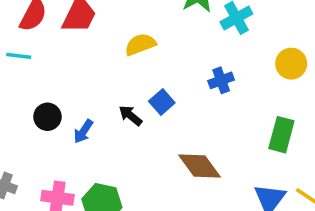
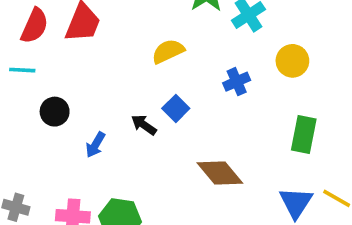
yellow semicircle: (140, 44) -> (168, 51), moved
yellow circle: (291, 64) -> (292, 61), moved
black circle: (47, 117) -> (55, 112), moved

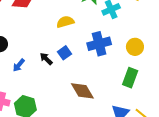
yellow circle: (292, 61) -> (135, 47), moved
blue cross: (237, 82) -> (99, 44), size x1.6

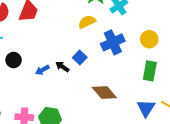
yellow semicircle: (65, 22) -> (87, 22), moved
blue arrow: (19, 65) -> (42, 70), moved, turned 32

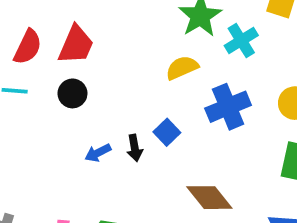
black circle: (14, 60) -> (72, 93), moved
black arrow: (62, 67) -> (135, 148), turned -136

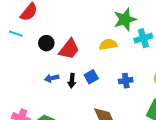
red trapezoid: (76, 45) -> (69, 49), moved
blue cross: (228, 107) -> (126, 81), moved, size x0.6

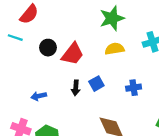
green star: (125, 19) -> (112, 18), moved
blue arrow: (52, 78) -> (39, 96), moved

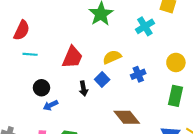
cyan line: (15, 38) -> (30, 54), moved
black circle: (48, 48) -> (41, 88), moved
yellow semicircle: (115, 49) -> (112, 57), moved

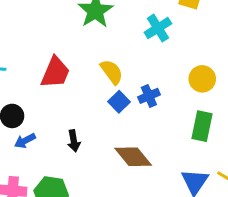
yellow semicircle: (112, 57) -> (112, 72), turned 78
blue square: (102, 79) -> (119, 102), moved
black arrow: (83, 89) -> (74, 141), moved

